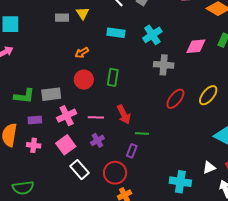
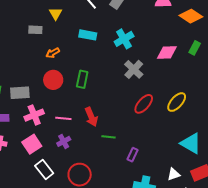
gray rectangle: (62, 18) -> (35, 30), moved
gray cross: (164, 65) -> (134, 69), turned 36
purple rectangle: (132, 151) -> (132, 155), moved

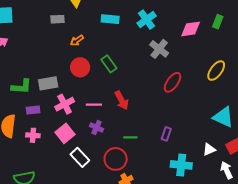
green rectangle: (82, 79) -> (109, 64), turned -42
yellow ellipse: (177, 102) -> (216, 71), moved
green line: (108, 137) -> (130, 137), moved
purple cross: (64, 141) -> (96, 128), turned -32

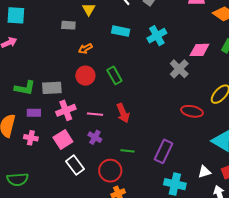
gray cross: (159, 49) -> (179, 69), moved
red ellipse: (172, 82) -> (192, 111), moved, turned 60
purple rectangle: (166, 134) -> (164, 151), size x1.6

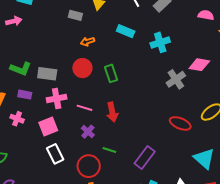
purple cross: (95, 137) -> (88, 132), moved

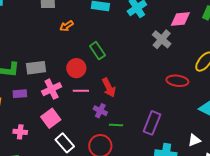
red circle: (82, 68) -> (76, 68), moved
pink cross: (17, 119) -> (20, 132), moved
purple cross: (88, 132) -> (100, 111), moved

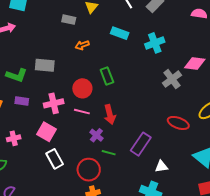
gray rectangle: (36, 68) -> (45, 65), moved
pink square: (51, 118) -> (47, 132), turned -36
purple rectangle: (152, 123) -> (141, 144), moved
pink cross: (20, 132) -> (14, 138), turned -32
white triangle: (194, 140) -> (161, 166), moved

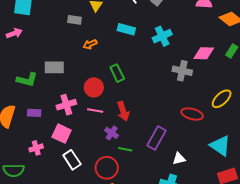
gray cross: (172, 79) -> (182, 71), turned -36
purple rectangle: (22, 101) -> (34, 113), moved
pink cross: (14, 138) -> (36, 148), moved

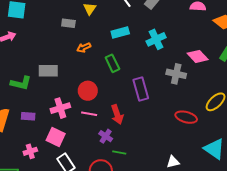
cyan rectangle: (126, 29) -> (120, 32), turned -30
pink diamond: (204, 53) -> (198, 56), turned 45
green rectangle: (117, 73) -> (112, 63), moved
purple rectangle: (156, 138) -> (141, 89), moved, turned -45

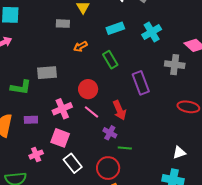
pink line: (89, 114) -> (92, 112), turned 35

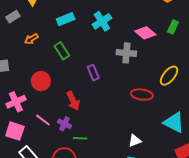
gray rectangle: (63, 24) -> (13, 17), turned -32
purple rectangle: (141, 83) -> (93, 73), size x0.7
pink line: (92, 112) -> (43, 120), moved

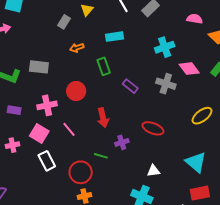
gray rectangle: (13, 17) -> (64, 22), turned -40
cyan cross: (102, 21) -> (165, 47), moved
purple rectangle: (93, 73) -> (130, 86), moved, turned -42
red ellipse: (142, 95) -> (153, 128), moved
purple cross: (64, 124) -> (122, 142), moved, turned 32

